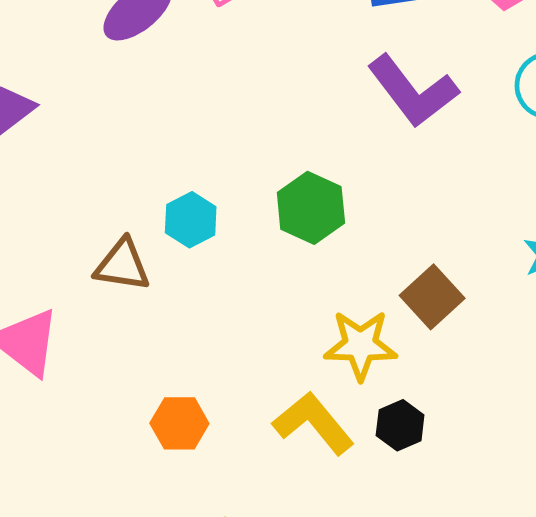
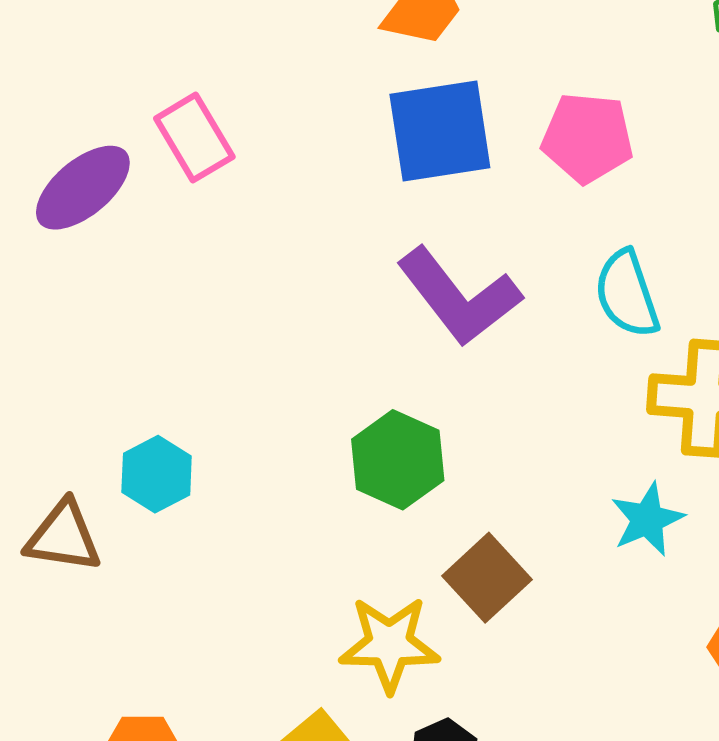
green hexagon: (311, 208) -> (398, 460), moved

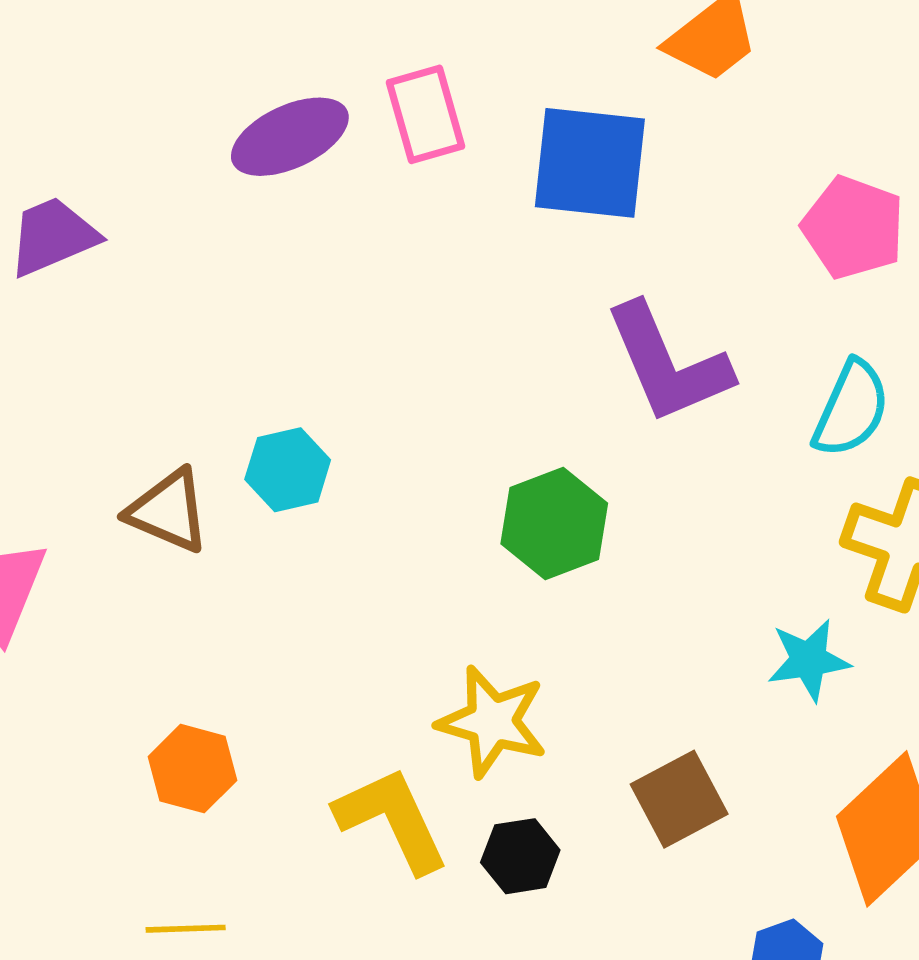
blue square: (440, 131) -> (590, 163), moved
cyan semicircle: (627, 294) -> (851, 409), turned -152
brown square: (487, 578) -> (679, 799), moved

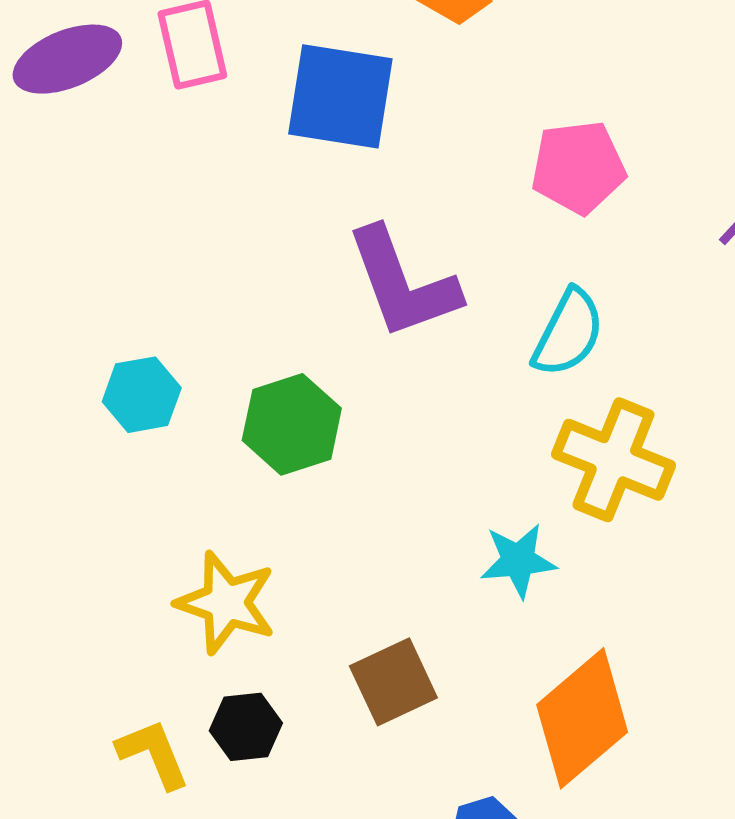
pink pentagon: (853, 227) -> (578, 167), turned -30
cyan hexagon: (288, 470) -> (142, 395), moved
yellow L-shape: (392, 820) -> (153, 754), moved, size x0.7

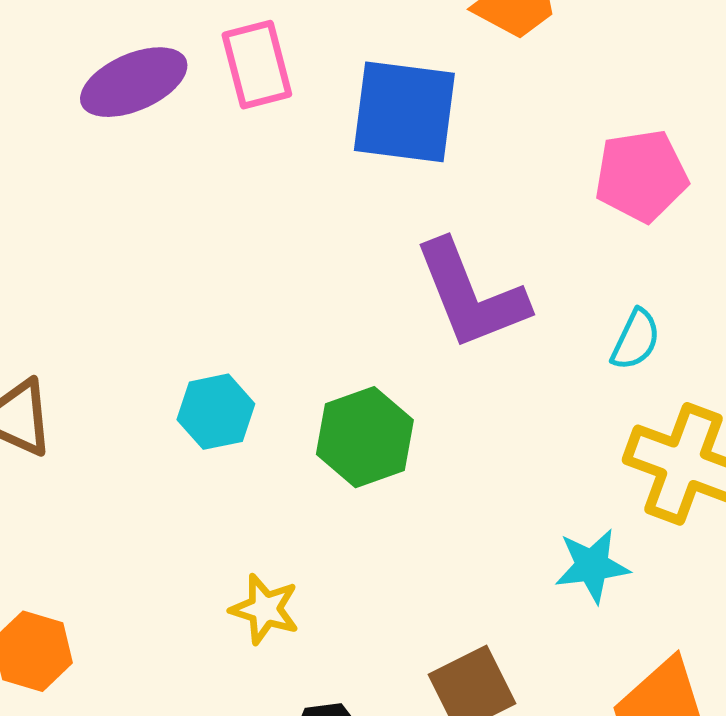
cyan semicircle: (568, 333) -> (636, 340), size x0.7
yellow star: (226, 603) -> (265, 609), moved, size x0.7

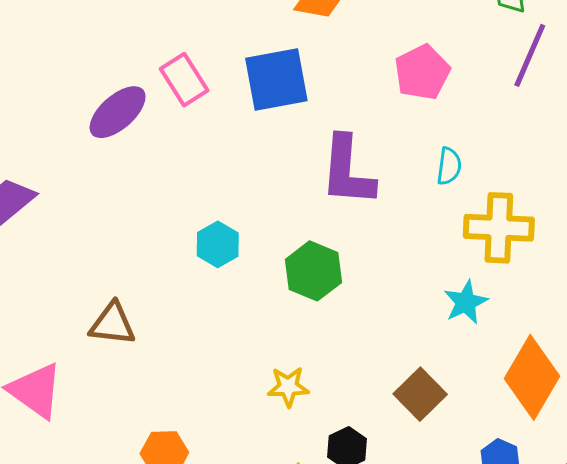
purple L-shape: (471, 295) -> (347, 171), turned 44
cyan hexagon: (216, 412) -> (218, 244), moved

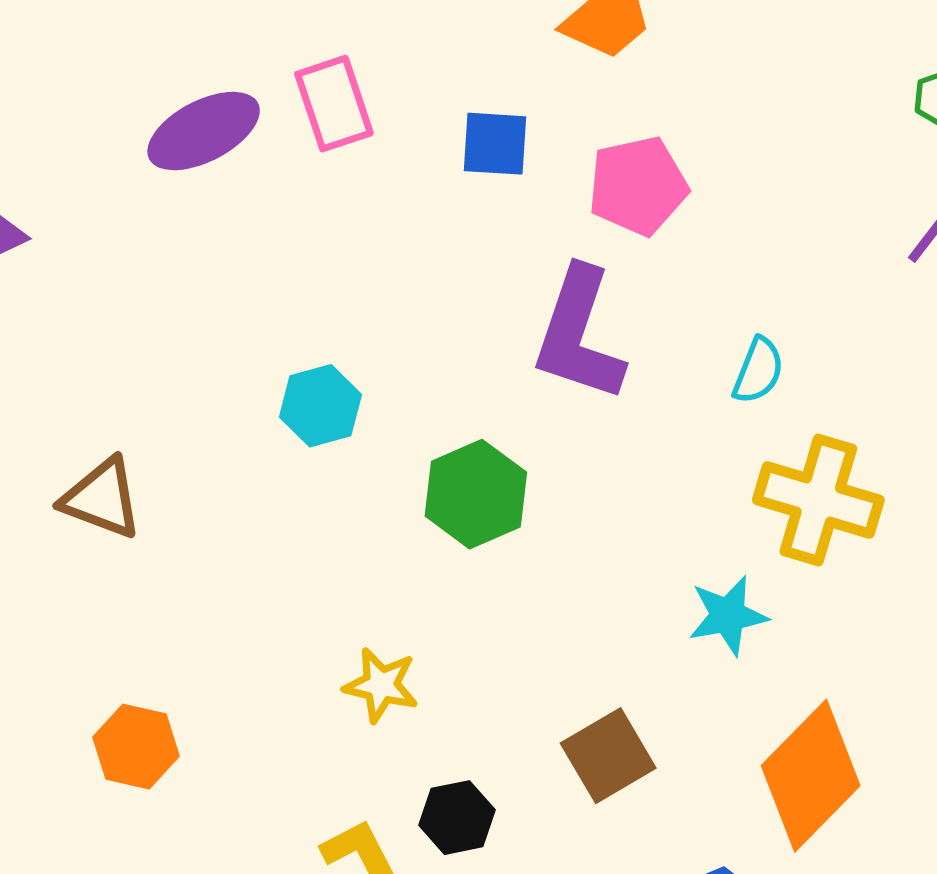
pink pentagon: (422, 72) -> (638, 186), moved
blue square: (276, 79) -> (495, 144), size x0.6

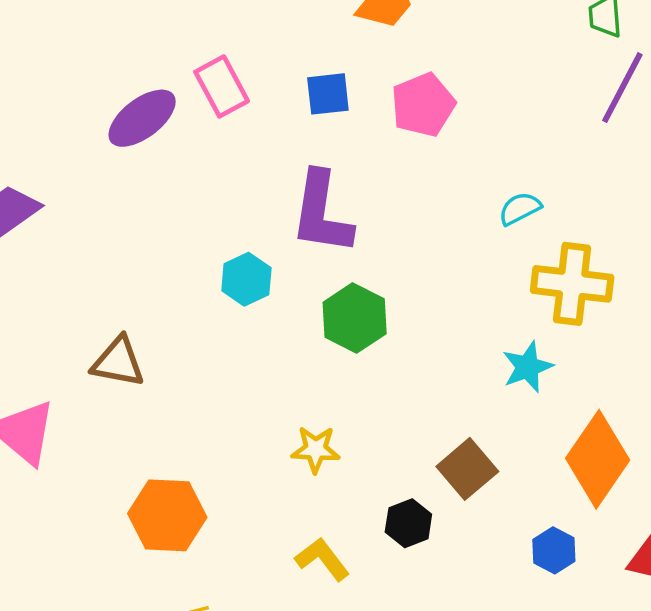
purple L-shape: (579, 335) -> (322, 213), moved
cyan semicircle: (758, 371) -> (520, 209), turned -129
orange hexagon: (136, 747) -> (167, 515), size x1.4
black hexagon: (457, 818) -> (408, 523), moved

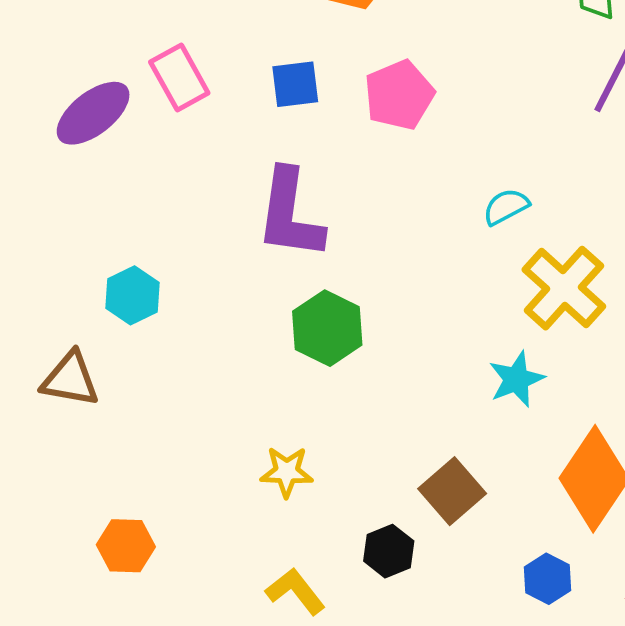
cyan hexagon: (246, 279) -> (132, 295), moved
yellow cross: (572, 284) -> (564, 288), turned 36
orange hexagon: (167, 515) -> (126, 546), size x0.7

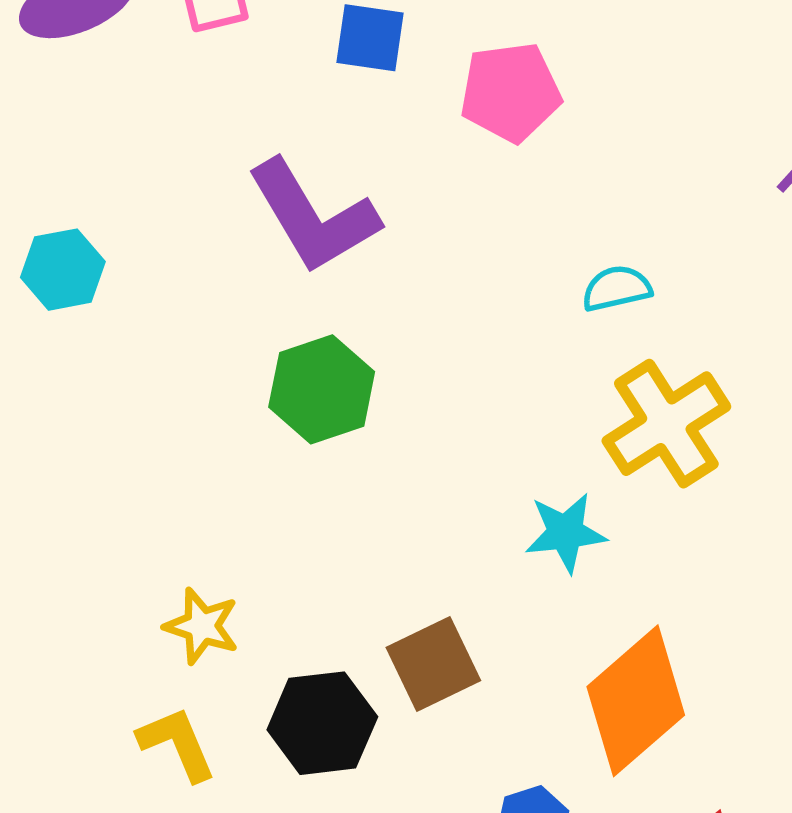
purple L-shape: (290, 214) -> (313, 217), turned -54
yellow star: (287, 472) -> (202, 626), moved
black hexagon: (389, 551) -> (322, 723), size x1.4

